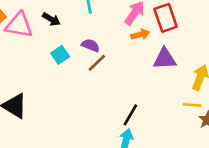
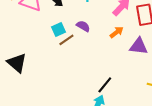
orange arrow: (140, 34) -> (117, 32), moved, turned -32
brown line: (97, 63) -> (66, 40), moved

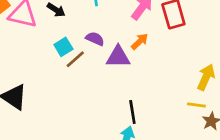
purple triangle: (139, 46) -> (118, 57), moved
black line: (105, 85) -> (132, 112), turned -42

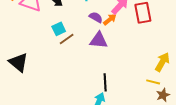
purple semicircle: (95, 39) -> (96, 17), moved
orange arrow: (140, 41) -> (110, 19), moved

